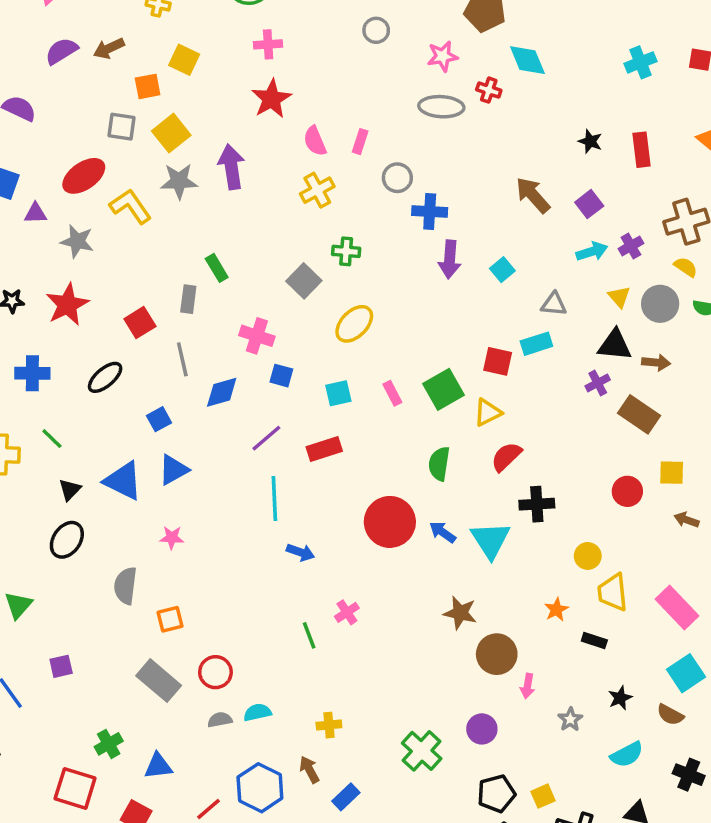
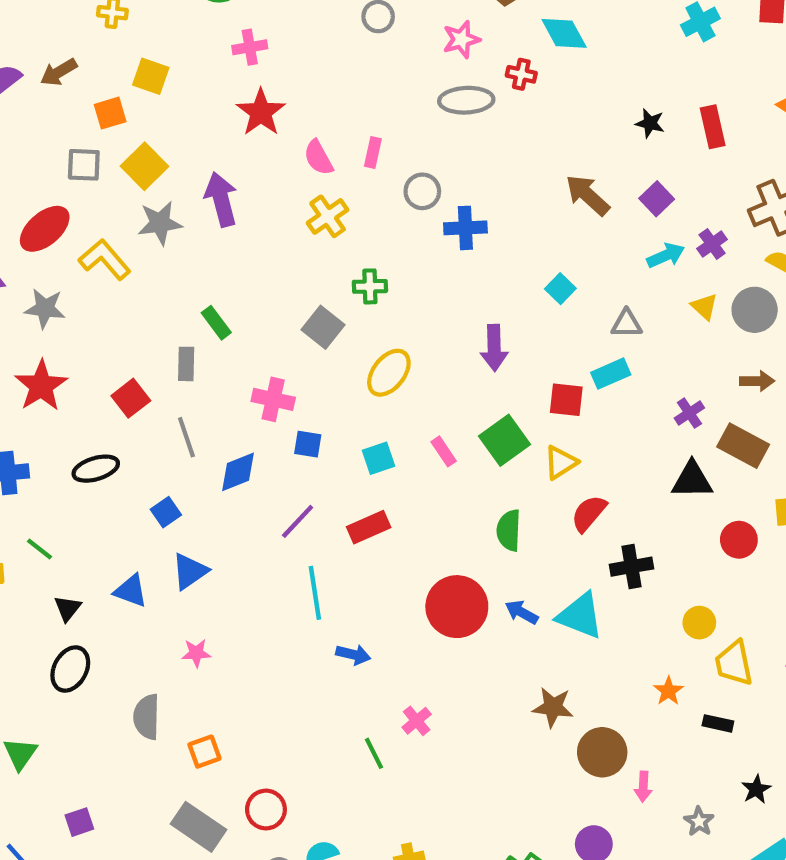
purple arrow: (450, 259) -> (494, 348), moved
black triangle: (615, 345) -> (692, 480), moved
black ellipse: (105, 377) -> (96, 469), turned 30
blue triangle: (123, 481) -> (131, 591), size x0.7
cyan triangle: (490, 540) -> (580, 616), turned -30

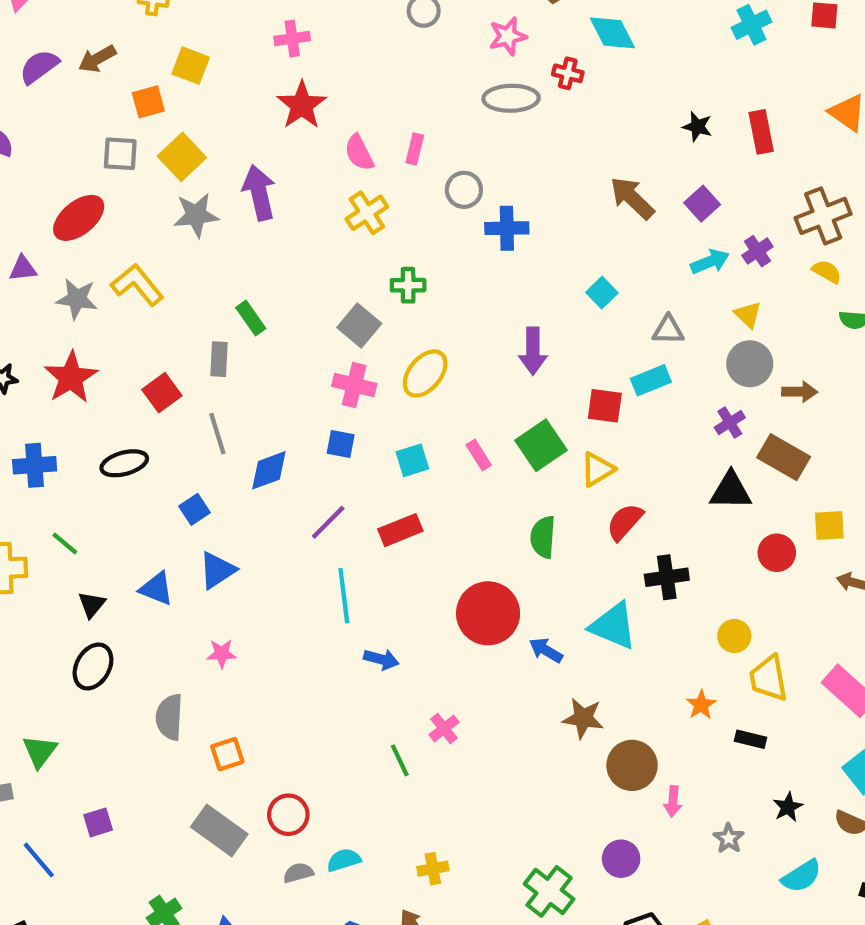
yellow L-shape: (105, 259) -> (137, 285), moved
gray circle: (755, 310) -> (750, 364), moved
pink cross: (273, 399) -> (354, 385), moved
blue arrow: (522, 612) -> (546, 650), moved

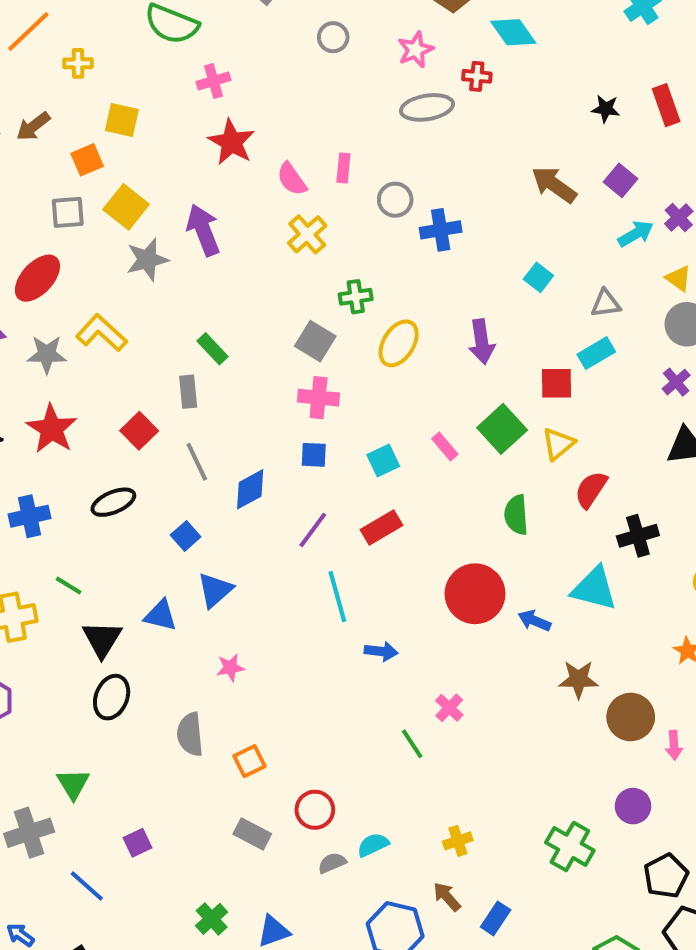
yellow ellipse: (425, 373) -> (399, 343), moved
black triangle: (92, 605) -> (102, 639), size x1.5
gray rectangle: (219, 831) -> (252, 834), size x0.7

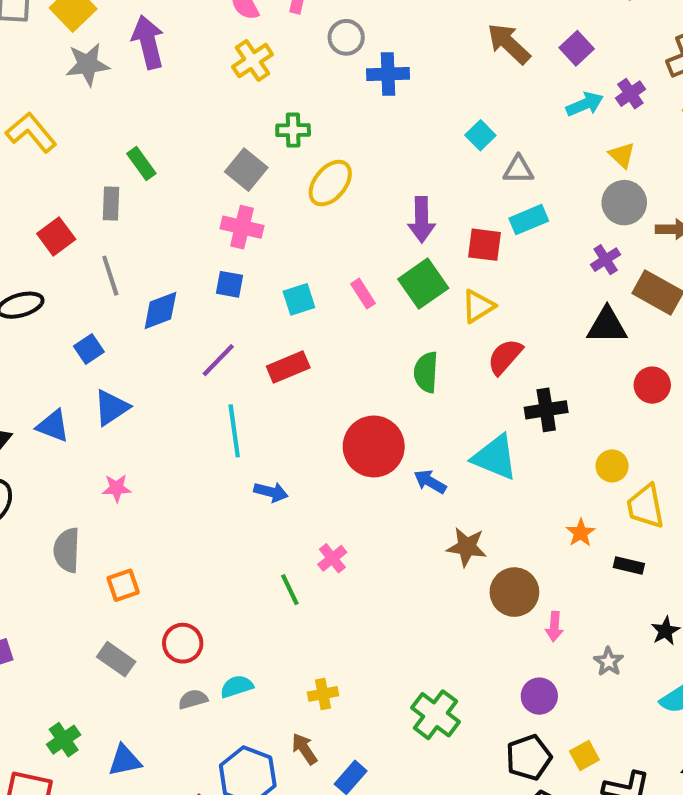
gray triangle: (606, 304) -> (518, 170), moved
purple arrow: (482, 342) -> (422, 220), moved
purple circle: (633, 806) -> (539, 696), moved

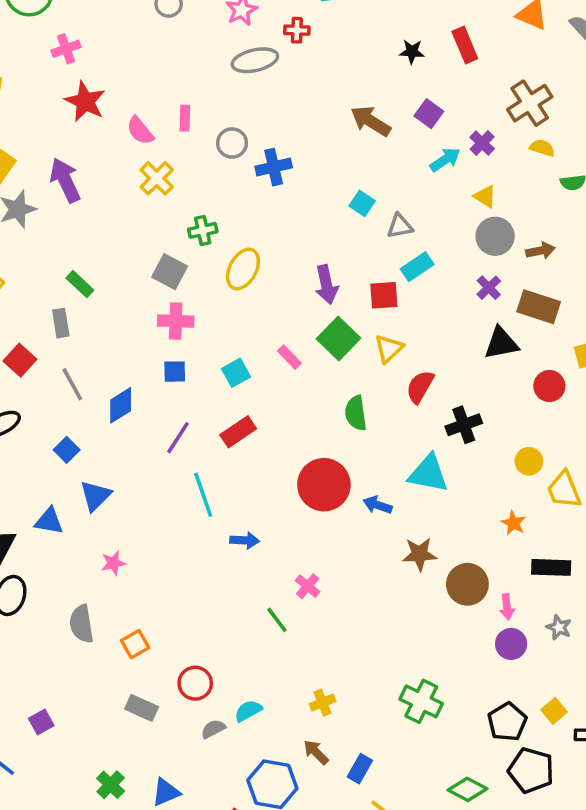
black rectangle: (629, 566) -> (551, 567), moved, size x1.5
purple circle: (539, 696) -> (511, 644), moved

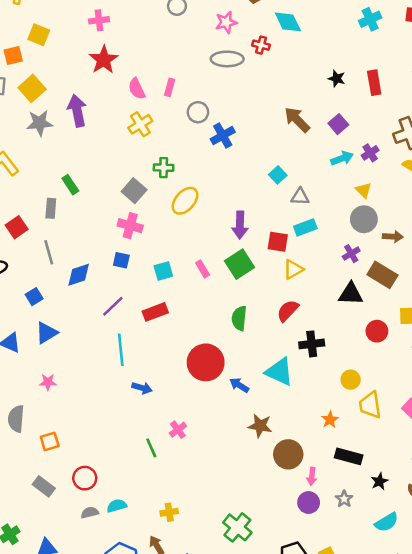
blue cross: (274, 167) -> (223, 136), turned -30
yellow triangle: (389, 348) -> (293, 269), moved

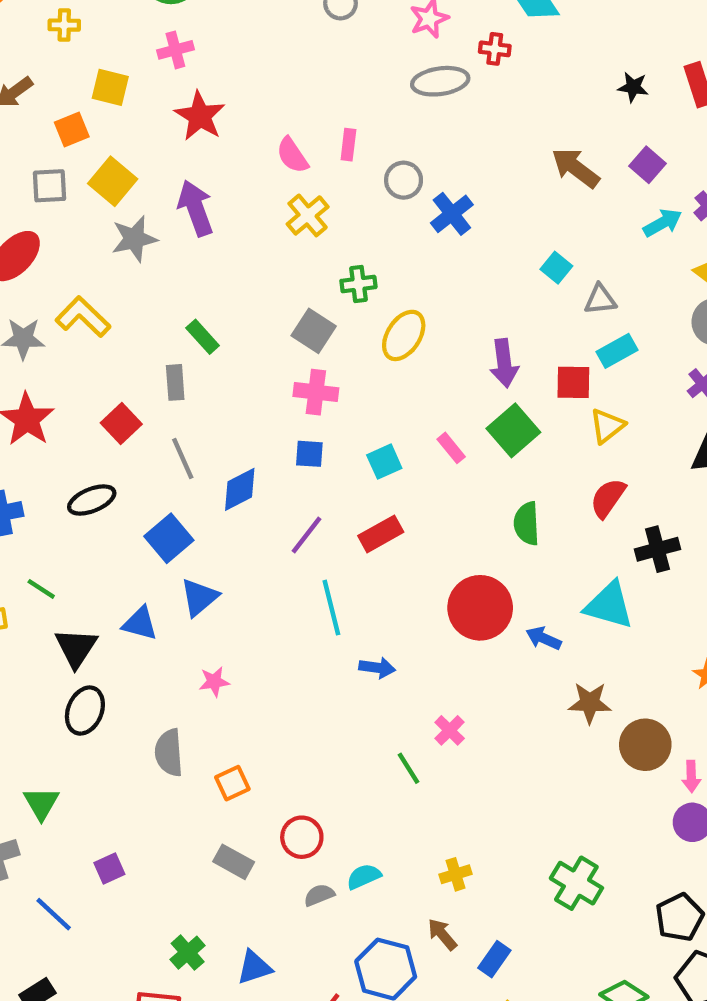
pink cross: (99, 20) -> (175, 50), moved
red star: (104, 60) -> (200, 116), moved
blue square: (34, 297) -> (169, 538), size x1.5

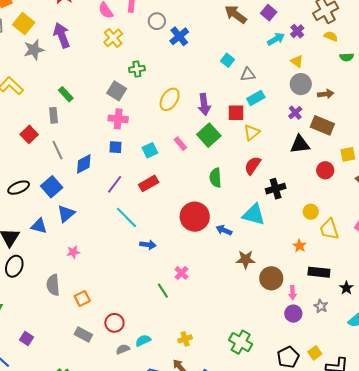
yellow ellipse: (404, 335) -> (170, 99), moved
black ellipse: (92, 500) -> (19, 188), moved
cyan line: (331, 608) -> (127, 217), turned -30
purple square: (109, 868) -> (26, 338), turned -32

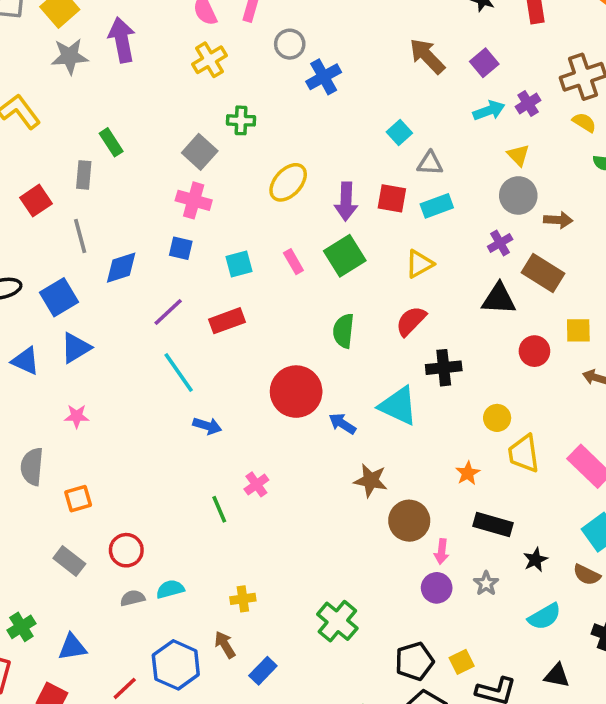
red square: (236, 113) -> (392, 198), moved

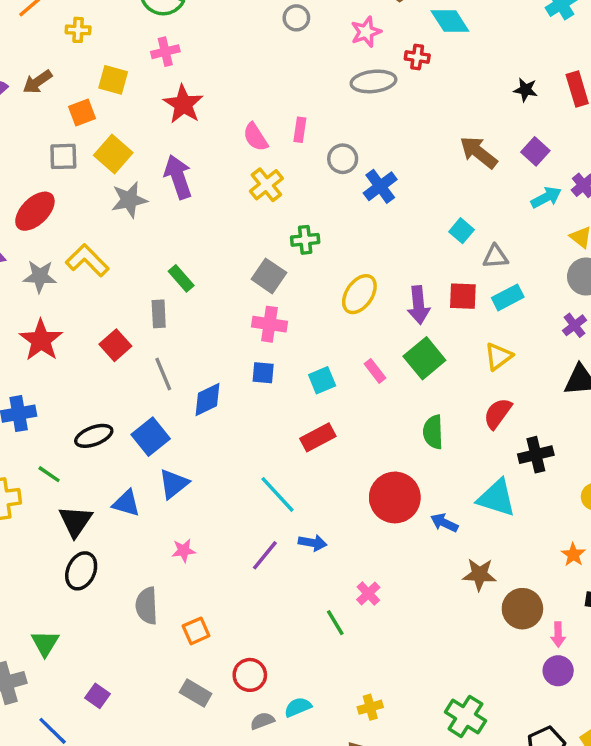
purple line: (168, 312) -> (265, 555), moved

